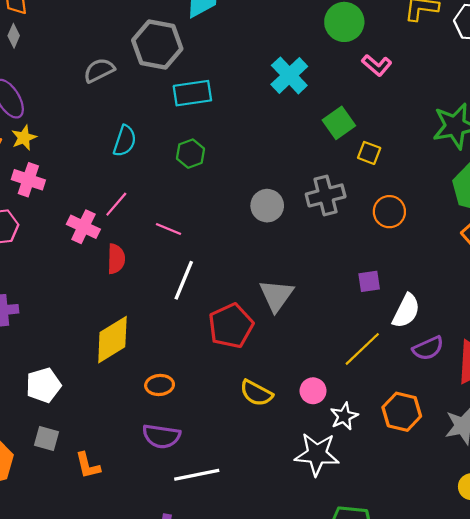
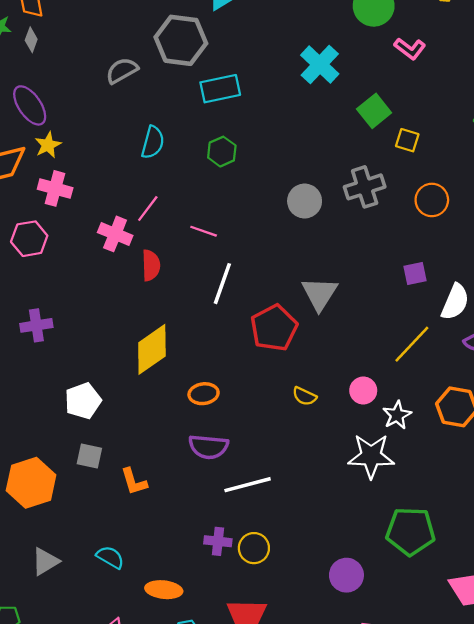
yellow semicircle: (256, 393) -> (304, 396), size x0.7

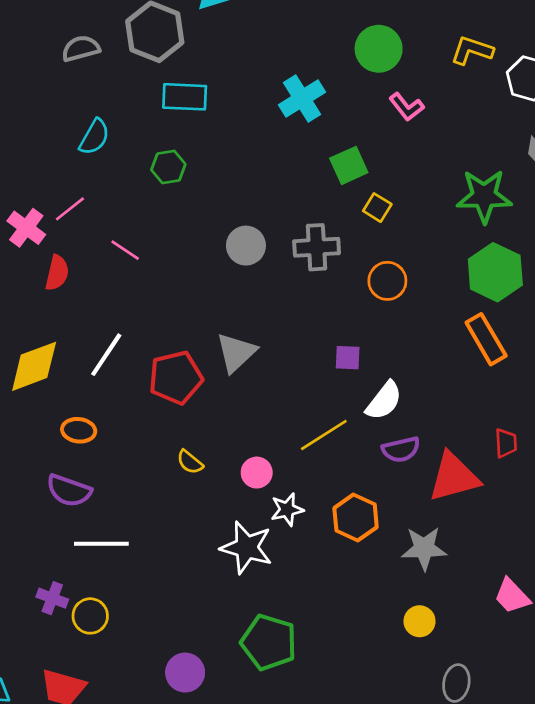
white line: (222, 284) -> (106, 355), moved

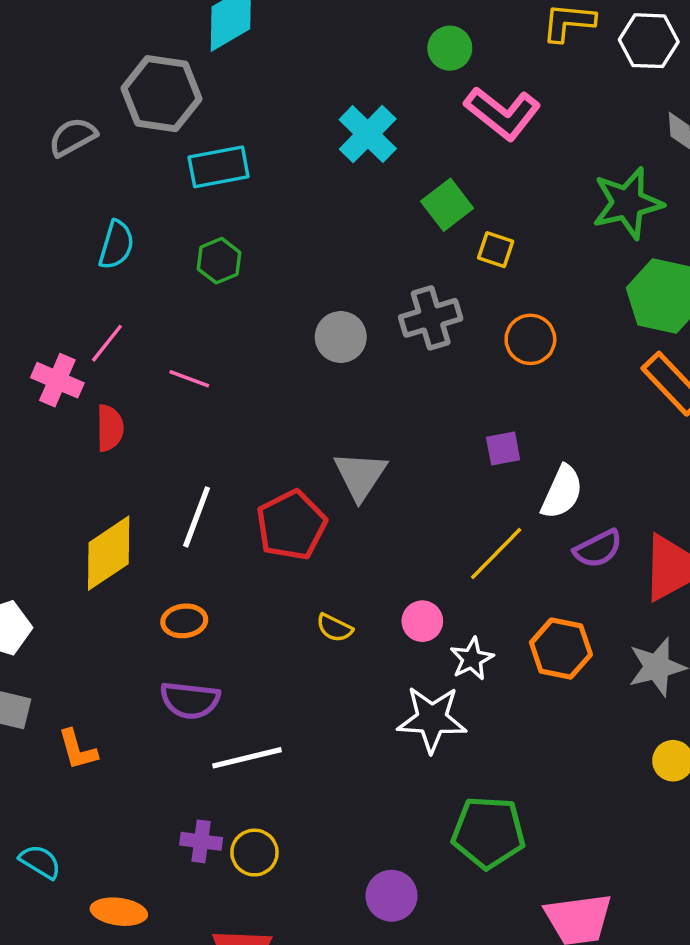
green circle: (379, 49) -> (450, 48), size x0.7
pink L-shape: (407, 107) -> (503, 113), size x1.6

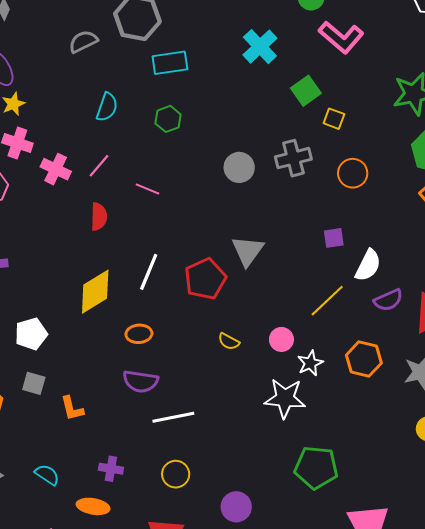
pink cross: (57, 380) -> (56, 169), moved
purple cross: (201, 841) -> (111, 469), moved
purple circle: (392, 896) -> (236, 507), moved

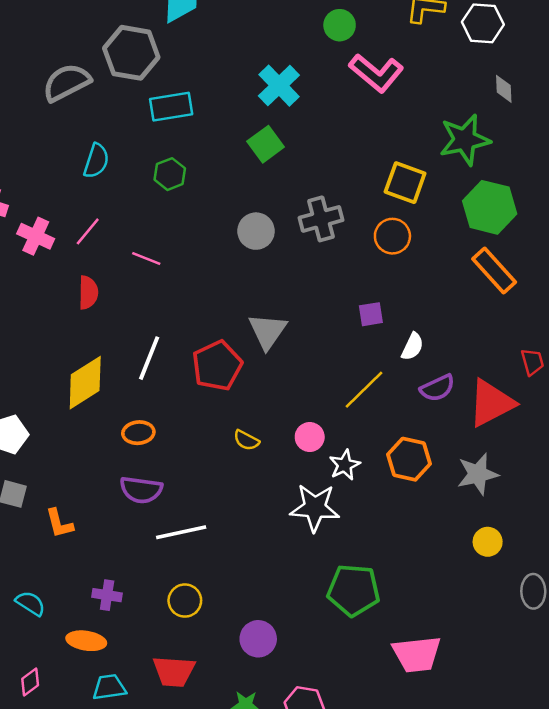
gray semicircle: (83, 41) -> (67, 82), size x1.4
green square: (306, 91) -> (266, 144), moved
yellow square: (334, 119) -> (405, 183), moved, size x1.6
white semicircle: (368, 265) -> (412, 347), size x0.7

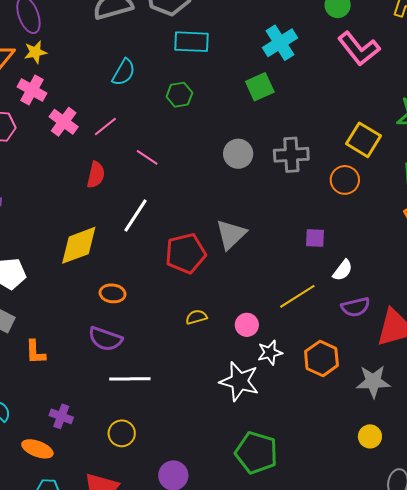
white line: (149, 358) -> (135, 215), moved
yellow semicircle: (246, 440) -> (196, 317), turned 125

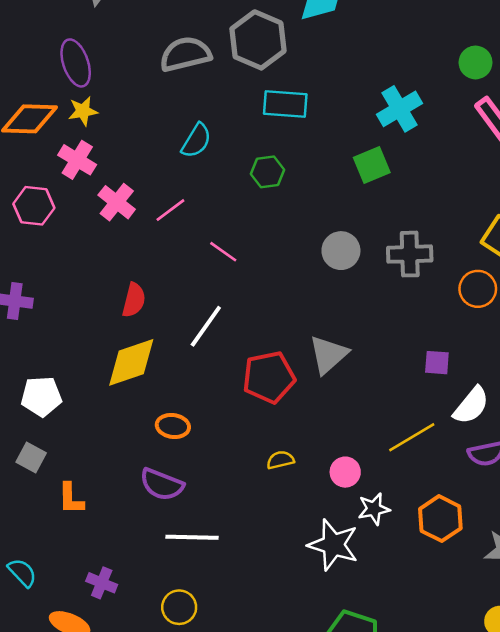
red semicircle: (96, 175) -> (134, 300), moved
white semicircle: (343, 270) -> (471, 405), size x1.4

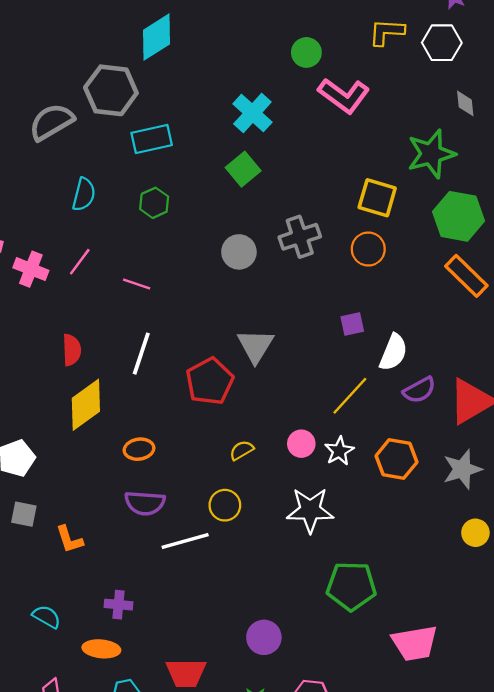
white star: (374, 509) -> (339, 451), moved
yellow circle: (179, 607) -> (225, 505), moved

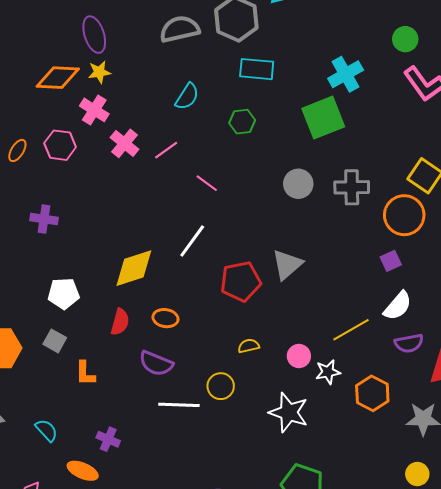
green square: (243, 169) -> (323, 118), size x1.5
orange circle: (368, 249) -> (404, 215), size x1.4
purple square: (352, 324) -> (391, 261), moved, turned -30
red semicircle: (72, 350) -> (120, 322), moved

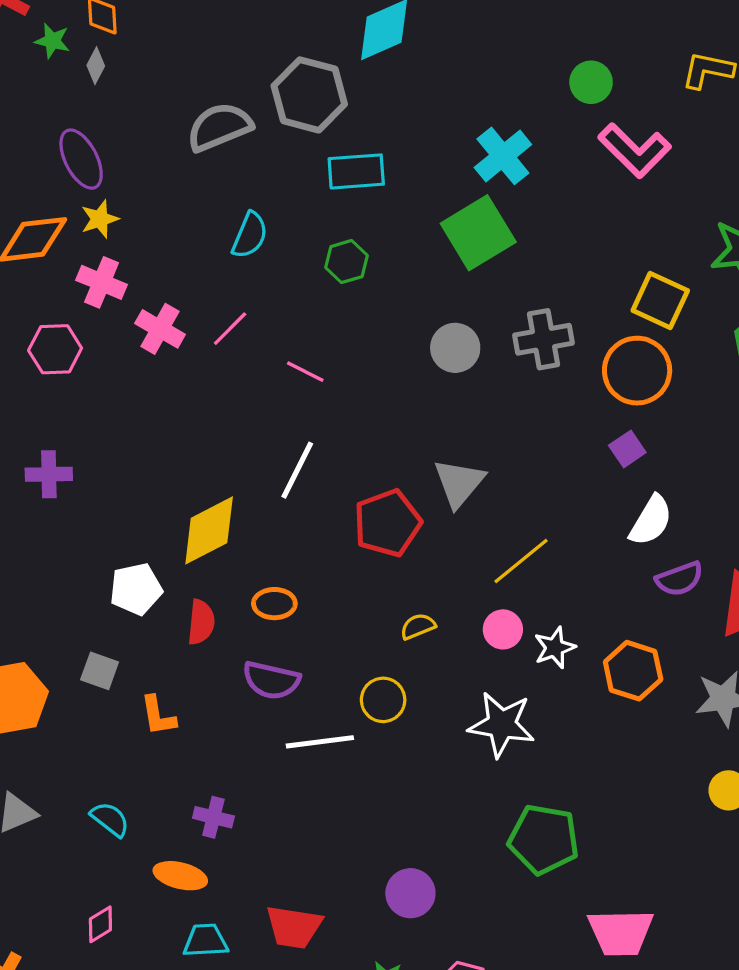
white pentagon: (64, 293) -> (136, 589), moved
yellow line: (351, 330) -> (521, 561), moved

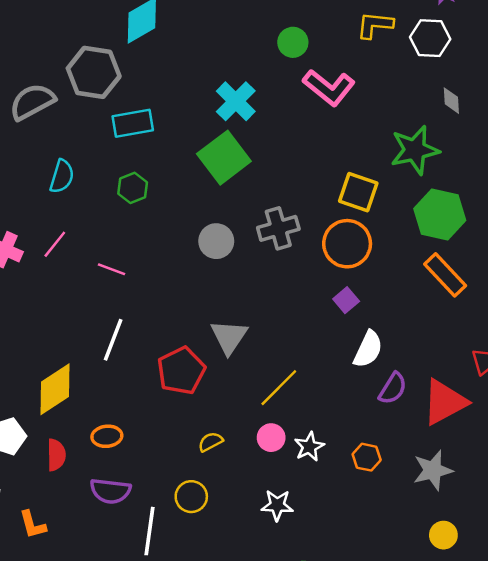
purple semicircle: (679, 579) -> (393, 388), turned -32
orange hexagon: (633, 671) -> (367, 457), size x0.7
white star: (502, 724) -> (277, 505), size x0.7
white line: (320, 742) -> (150, 531), turned -69

